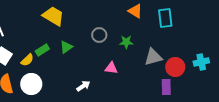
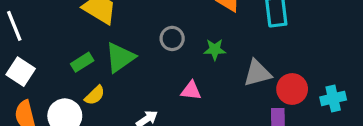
green triangle: (66, 47) -> (120, 57), size x1.5
yellow semicircle: (27, 60) -> (95, 95), moved
cyan cross: (201, 62) -> (333, 98), moved

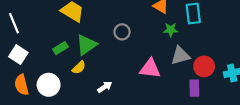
green star: (215, 50) -> (171, 30), moved
pink triangle: (191, 91) -> (150, 69), moved, size x1.5
yellow semicircle: (95, 95) -> (79, 68), moved

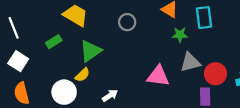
gray circle: (122, 32) -> (127, 22), moved
green rectangle: (60, 48) -> (54, 42), moved
white circle: (49, 85) -> (64, 92), moved

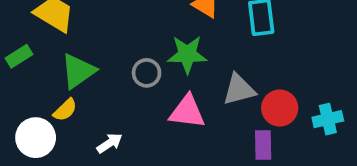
gray circle: (127, 22) -> (147, 73), moved
green star: (180, 35) -> (187, 54), moved, size x1.5

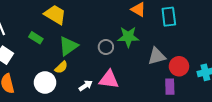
green rectangle: (19, 56) -> (36, 38), turned 64
pink triangle: (187, 112) -> (109, 79), moved

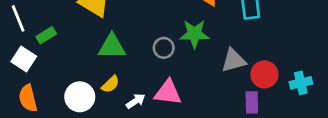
green rectangle: (36, 38) -> (46, 35), moved, turned -64
green triangle: (68, 46) -> (112, 46), turned 35
yellow semicircle: (61, 67) -> (111, 84), moved

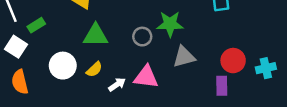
gray triangle: (234, 60) -> (184, 57), moved
white circle: (80, 97) -> (63, 66), moved

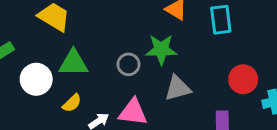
red circle: (233, 61) -> (243, 79), moved
white circle: (63, 66) -> (36, 79), moved

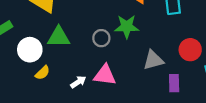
gray triangle: (178, 88) -> (153, 60), moved
yellow semicircle: (72, 103) -> (42, 73), moved

